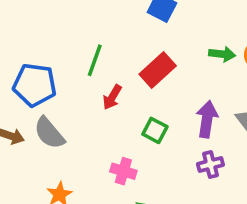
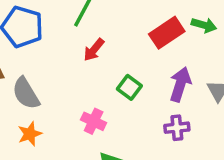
red rectangle: (158, 70) -> (167, 33), moved
gray semicircle: (49, 133) -> (26, 93), moved

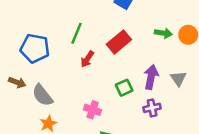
red rectangle: (167, 33) -> (119, 42), moved
green square: (129, 87) -> (124, 88), moved, turned 35

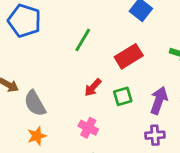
blue pentagon: (35, 48) -> (24, 21), moved
red arrow: (87, 59) -> (93, 87), moved
green square: (124, 88) -> (123, 96), moved

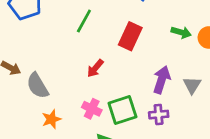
red rectangle: (129, 56) -> (130, 36), turned -32
green square: (123, 96) -> (122, 110), moved, size x1.5
orange star: (37, 136) -> (51, 119), moved

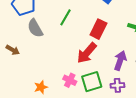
red arrow: (95, 68) -> (87, 53), moved, size x1.6
gray semicircle: (38, 86) -> (35, 28), moved

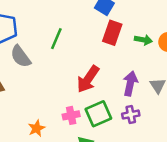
red rectangle: (98, 29) -> (112, 33), moved
pink cross: (70, 80) -> (71, 115), turned -32

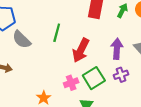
green line: (56, 39) -> (57, 33), moved
green arrow: (143, 40) -> (122, 11), turned -64

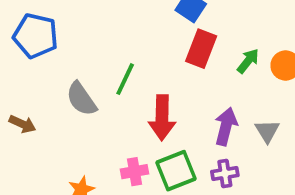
gray semicircle: (22, 40) -> (81, 99), moved
red arrow: (81, 50) -> (162, 118), turned -35

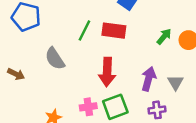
red rectangle: (201, 49) -> (114, 31), moved, turned 75
green line: (125, 79) -> (84, 30), moved
purple cross: (225, 174) -> (157, 110), moved

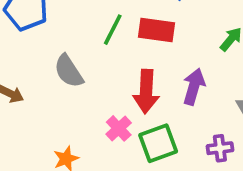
purple arrow: (149, 79) -> (194, 87), moved
pink cross: (88, 107) -> (119, 128), moved, turned -35

